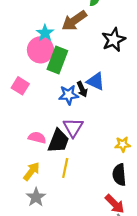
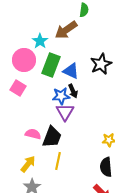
black star: (114, 40) -> (101, 64), moved
pink circle: (40, 50) -> (24, 60), moved
blue triangle: (96, 81) -> (71, 71), moved
purple triangle: (73, 127) -> (65, 112), moved

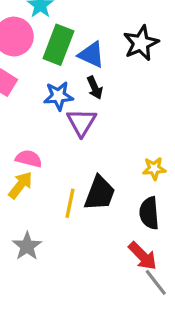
blue star: (61, 96) -> (58, 96), moved
black trapezoid: (52, 137) -> (100, 193), moved
yellow arrow: (28, 164) -> (20, 185), moved

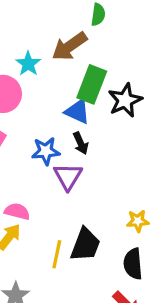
green rectangle: (58, 45) -> (92, 84), moved

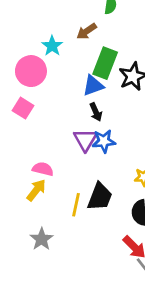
brown arrow: (70, 46) -> (87, 31), size x0.7
blue triangle: (77, 111) -> (93, 86), turned -45
blue star: (46, 151) -> (104, 141), moved

